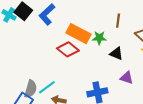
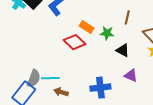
orange rectangle: (79, 34) -> (87, 27), size x0.6
cyan line: (47, 87) -> (50, 78), turned 30

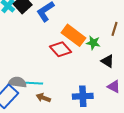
orange rectangle: (87, 27) -> (74, 35), size x1.6
gray semicircle: (34, 78) -> (17, 82), turned -108

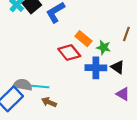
orange rectangle: (74, 35) -> (83, 39), size x0.7
blue cross: (83, 96) -> (96, 68), moved

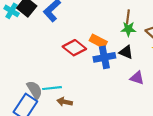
orange rectangle: (83, 39) -> (98, 41), moved
green star: (104, 47) -> (128, 29), moved
gray semicircle: (23, 85) -> (35, 90), turned 60

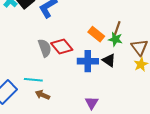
orange rectangle: (98, 41) -> (96, 34), moved
purple triangle: (137, 78) -> (92, 103), moved, turned 32
gray semicircle: (35, 90) -> (45, 48), moved

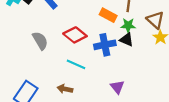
green star: (115, 39) -> (128, 25), moved
gray semicircle: (45, 48) -> (40, 41), moved
cyan line: (33, 80) -> (76, 64), moved, turned 30

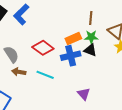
orange rectangle: (108, 15) -> (73, 38), moved, turned -49
brown arrow: (65, 89) -> (19, 72), moved

